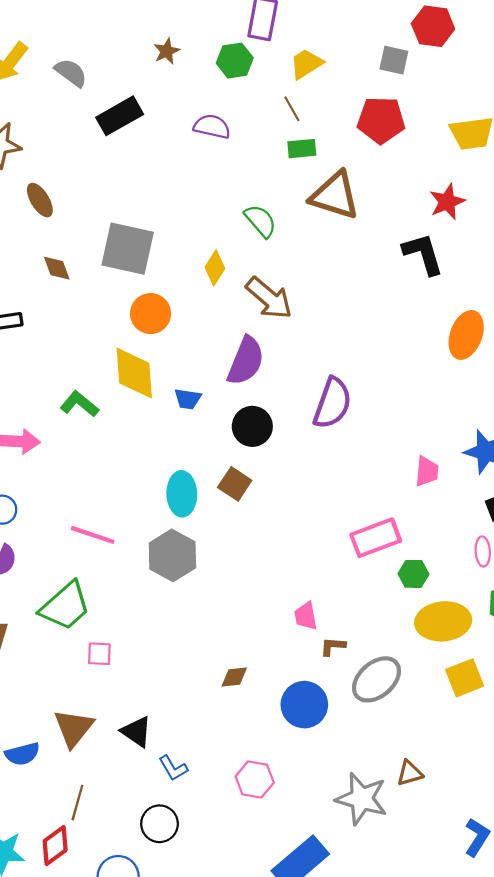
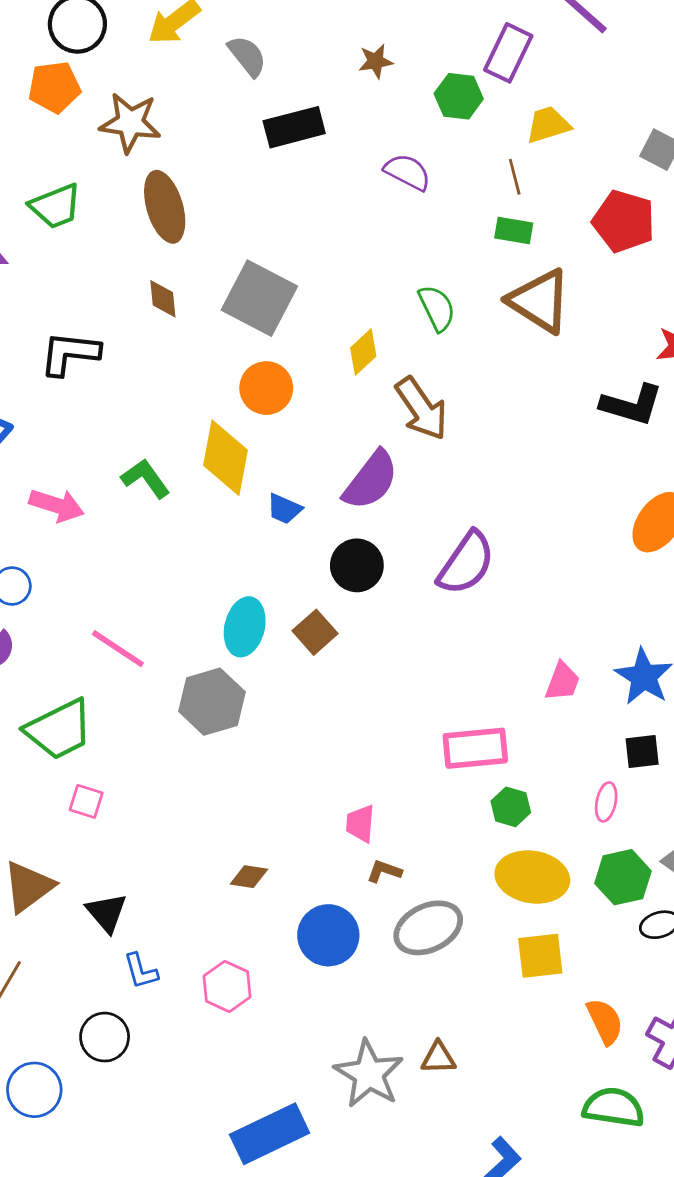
brown ellipse: (40, 200) -> (165, 207), size x1.5
black L-shape: (423, 254) -> (632, 405), turned 108
pink hexagon: (255, 779) -> (227, 986), moved

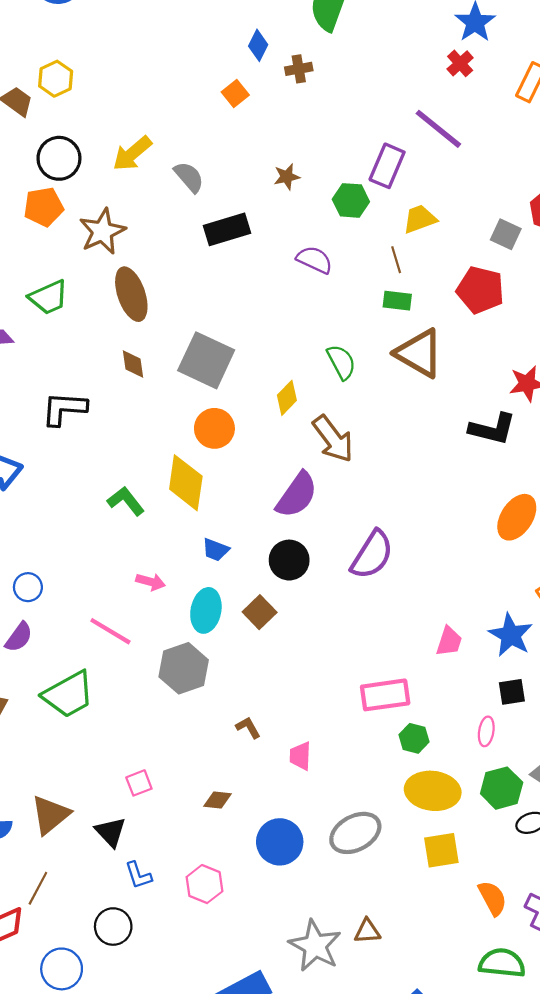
brown star: (130, 123) -> (102, 231), turned -30
pink arrow: (57, 505) -> (151, 582), moved, size x0.7
blue trapezoid: (284, 509) -> (216, 550), moved
pink square: (86, 801) -> (139, 783), moved, turned -36
brown L-shape: (384, 871) -> (248, 727), moved, turned 44

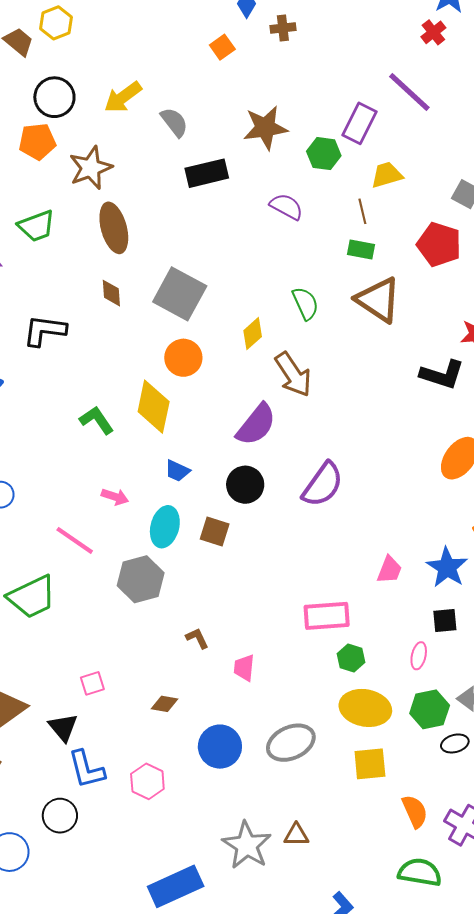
brown star: (287, 177) -> (265, 128), size x1.8
brown square: (260, 612) -> (215, 531), turned -32
blue L-shape: (138, 875) -> (86, 769), size x1.5

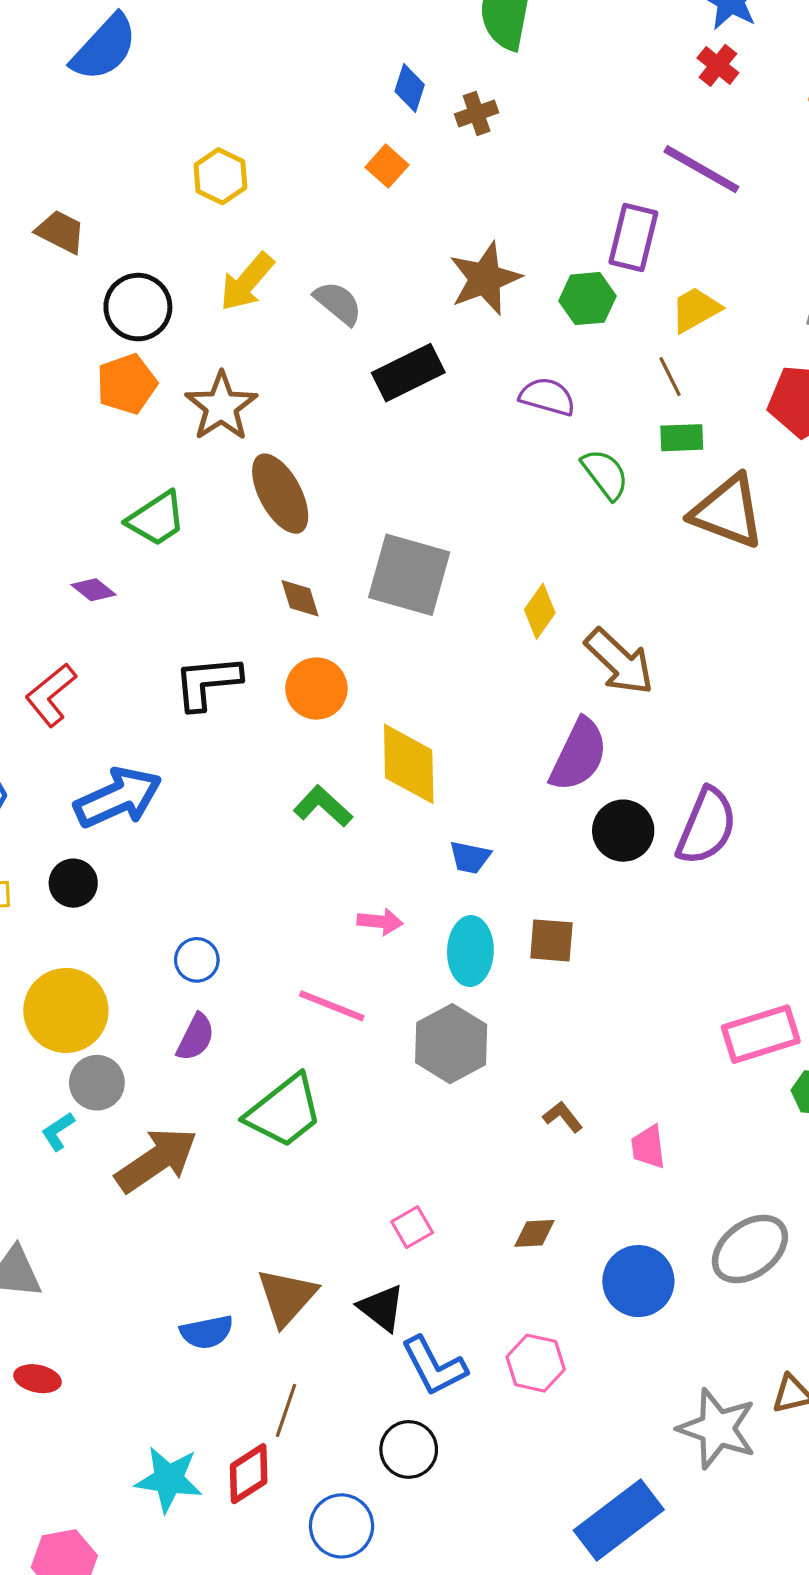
yellow hexagon: (56, 23) -> (220, 176), moved
green semicircle: (305, 303) -> (605, 474), moved
orange circle: (183, 358) -> (316, 689), moved
black circle: (245, 485) -> (623, 831), moved

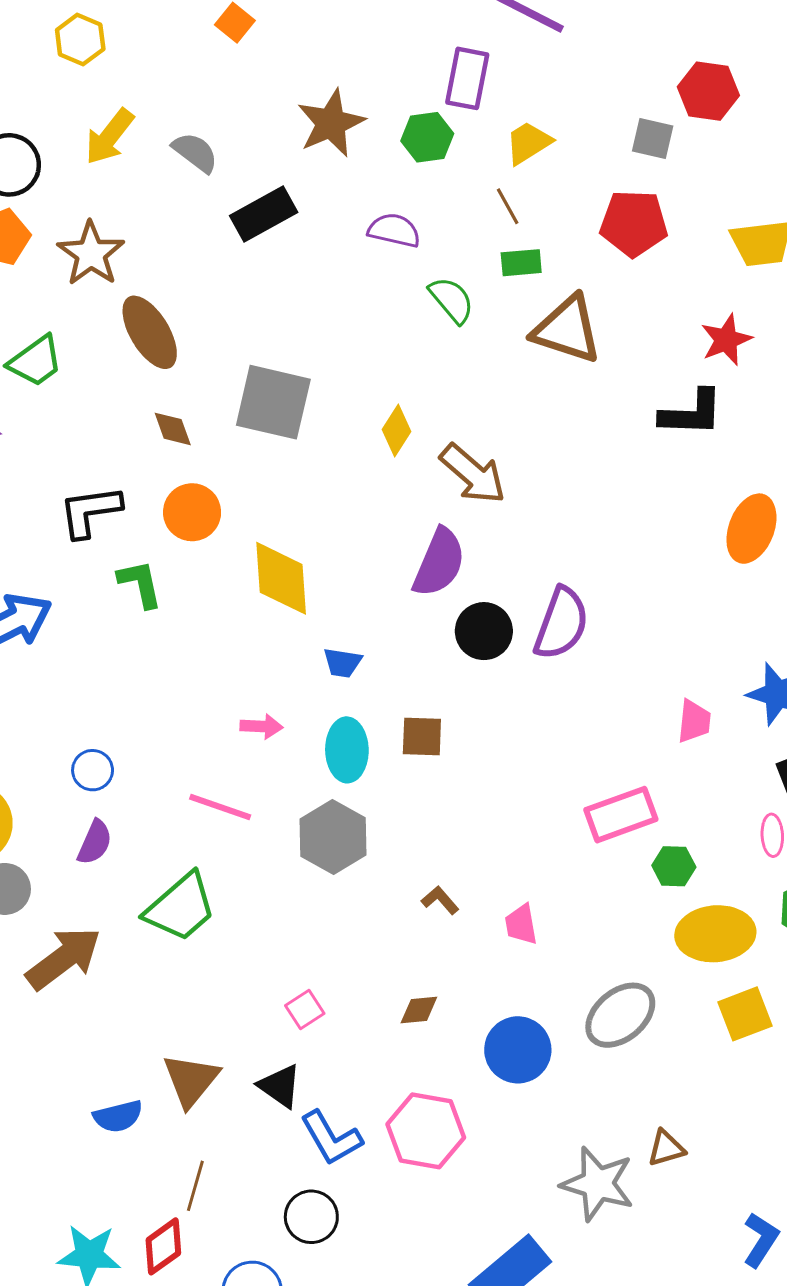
green L-shape: (323, 806) -> (140, 584), moved, turned 38
pink hexagon: (536, 1363) -> (426, 1131), size x1.4

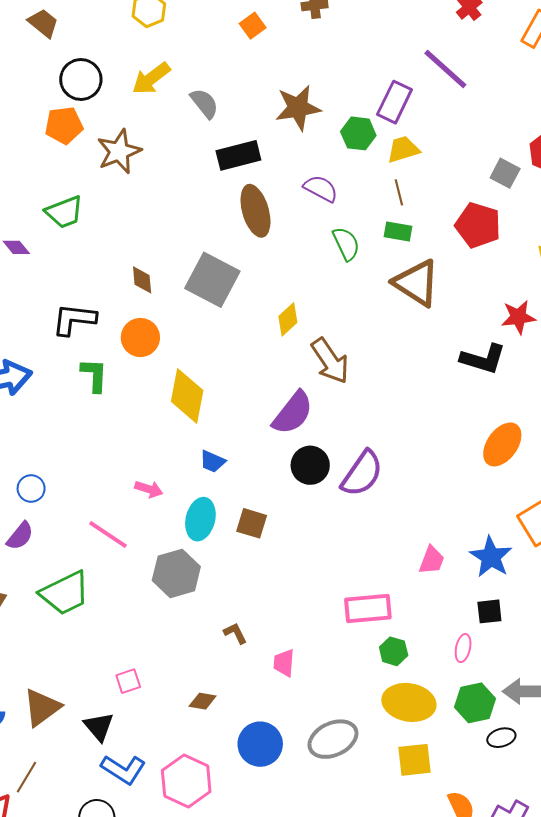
yellow trapezoid: (528, 143) -> (403, 149), moved
brown ellipse: (150, 332) -> (255, 211), moved
blue L-shape: (331, 1138) -> (123, 769), turned -42

